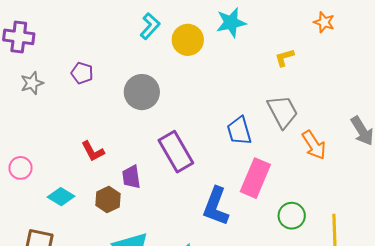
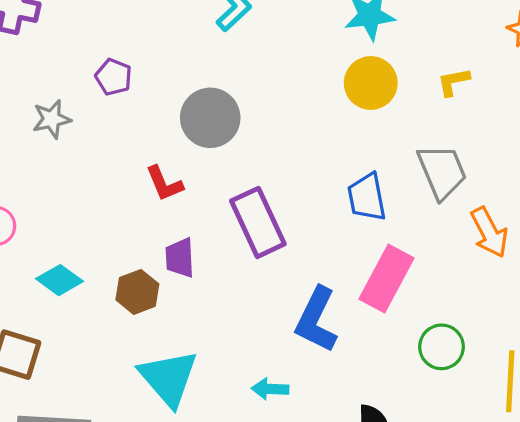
yellow circle: (188, 40) -> (371, 83), moved
gray star: (32, 83) -> (52, 119), moved
red L-shape: (93, 151) -> (164, 184), moved

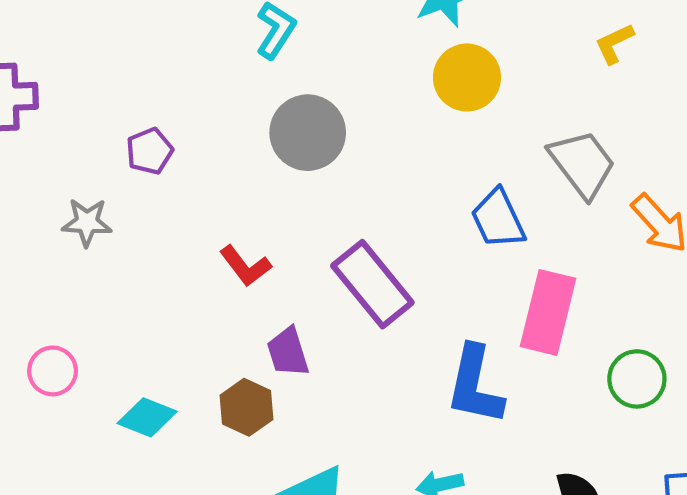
purple pentagon: (114, 77) -> (150, 151), turned -30
yellow L-shape: (453, 82) -> (614, 43), moved
gray circle: (210, 118) -> (308, 133), moved
gray star: (52, 119) -> (87, 222), turned 30

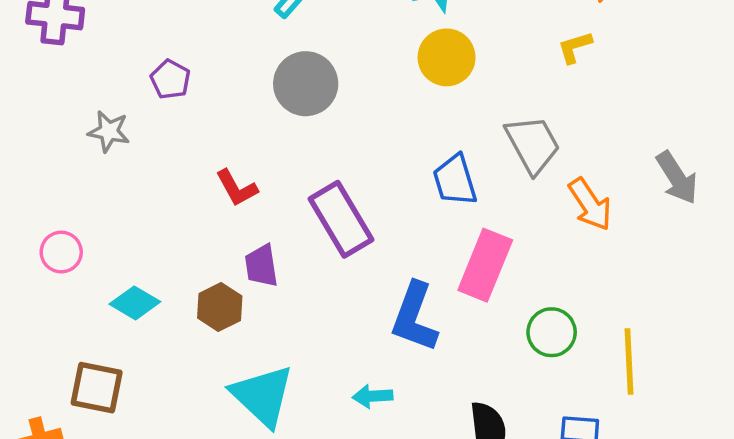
purple pentagon: (150, 151) -> (170, 79), turned -30

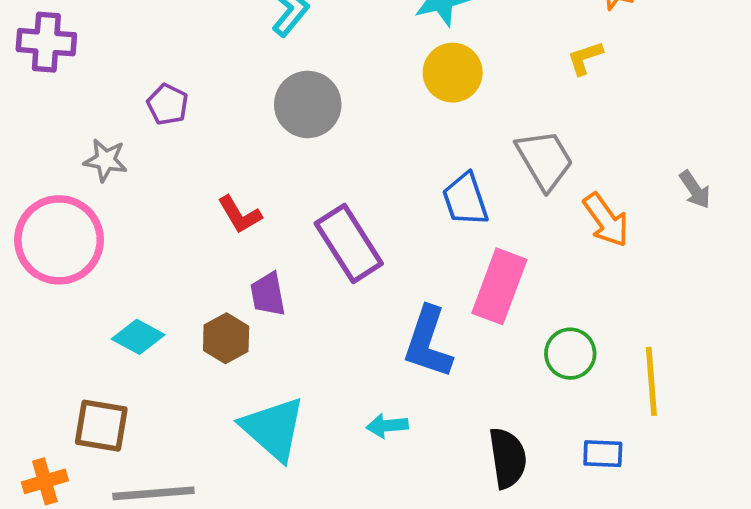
gray arrow: (677, 178) -> (695, 190), size x0.7
pink circle: (61, 252) -> (59, 240), moved, size x2.0

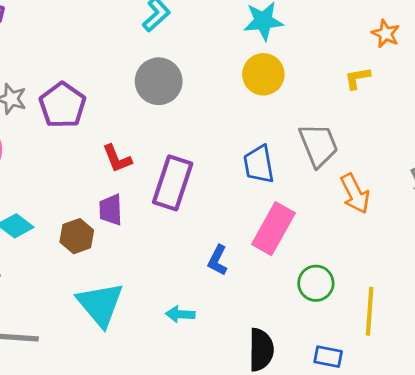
purple pentagon: (168, 104) -> (62, 105), moved, size x1.6
red L-shape: (240, 215) -> (117, 159), moved
purple rectangle: (349, 244) -> (173, 183), turned 42
blue L-shape: (428, 342) -> (218, 260), size x0.6

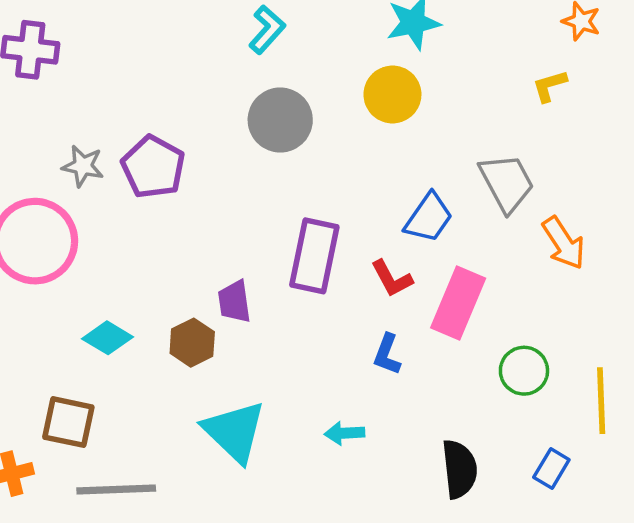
yellow circle: (263, 74) -> (392, 94), moved
red L-shape: (117, 159) -> (392, 279), moved
blue trapezoid: (259, 164) -> (429, 218), turned -129
blue rectangle: (328, 357) -> (551, 469), turned -64

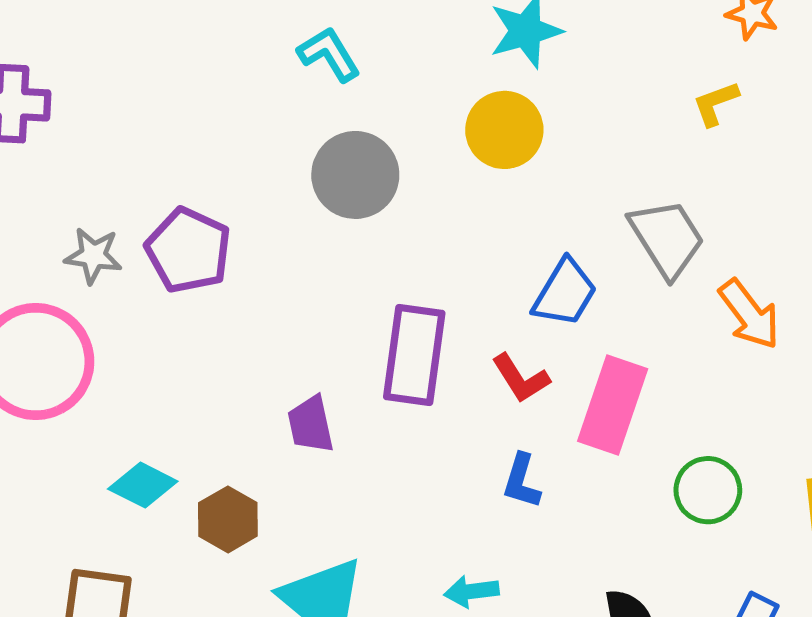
cyan L-shape: (267, 30) -> (329, 54), turned -69
brown hexagon: (192, 343) -> (228, 519), moved

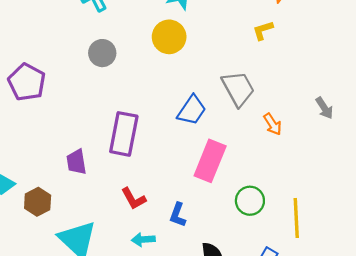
gray circle: (355, 175) -> (102, 53), size x0.7
orange arrow: (749, 314) -> (273, 124), size x0.7
red L-shape: (521, 378) -> (134, 199), moved
blue L-shape: (522, 481) -> (178, 215), moved

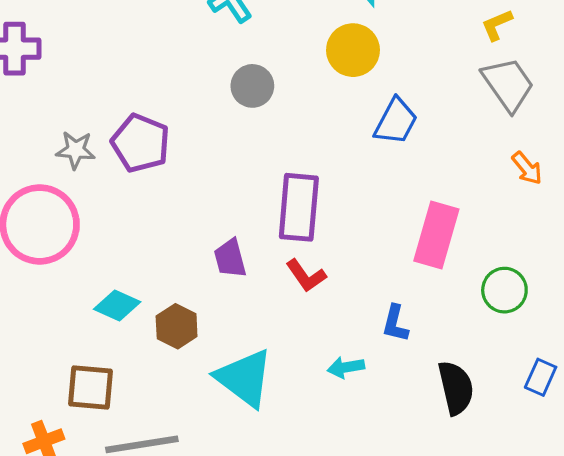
gray trapezoid: (238, 89) -> (508, 84), moved
blue trapezoid: (192, 110) -> (396, 121), moved
red L-shape: (134, 199) -> (306, 276), moved

